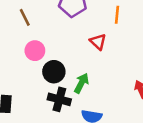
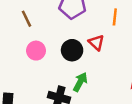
black circle: (54, 72) -> (72, 50), moved

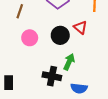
brown line: (27, 19) -> (20, 11), turned 48

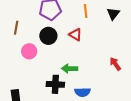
black circle: (60, 35) -> (48, 36), moved
green arrow: (69, 62) -> (70, 68), turned -105

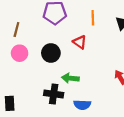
black circle: (48, 36) -> (51, 53), moved
pink circle: (29, 51) -> (20, 53), moved

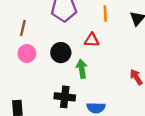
red triangle: (80, 42) -> (92, 40), turned -32
green arrow: (70, 78) -> (82, 69), moved, turned 77

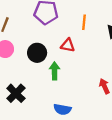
black cross: (65, 97) -> (16, 93), moved, turned 30

